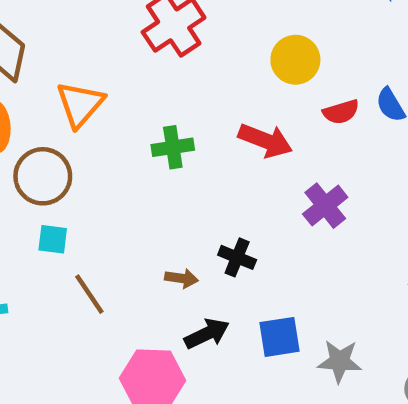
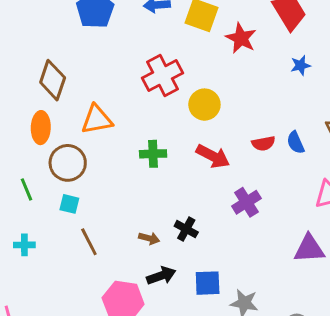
yellow circle: (295, 60) -> (204, 105), moved
orange triangle: (80, 104) -> (97, 119), turned 32

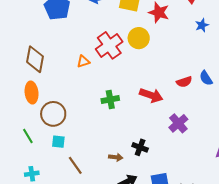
yellow circle: (204, 105) -> (139, 38), moved
orange triangle: (97, 119) -> (83, 61), moved, size x0.6

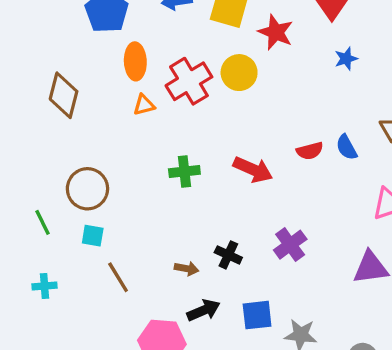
orange ellipse: (32, 93) -> (135, 61), moved
purple cross: (178, 123) -> (290, 245), moved

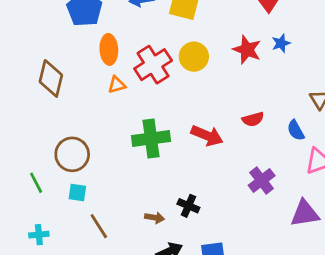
red star: (276, 32) -> (247, 50), moved
blue semicircle: (347, 147) -> (296, 130), moved
green cross: (184, 172) -> (151, 138), size x1.5
purple cross: (290, 245) -> (262, 181), moved

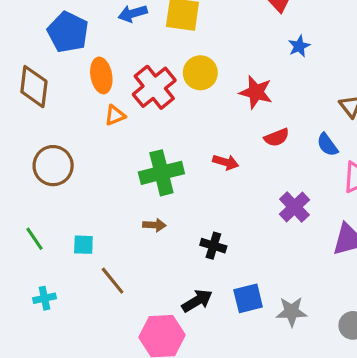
red star: (247, 50) -> (256, 92), moved
brown diamond: (51, 78) -> (34, 87), moved
red arrow: (207, 136) -> (226, 162), size x0.7
brown circle: (72, 154) -> (53, 166), moved
brown arrow: (155, 218) -> (154, 225), moved

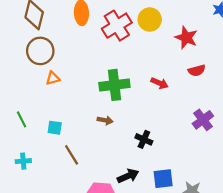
orange triangle: (115, 115) -> (53, 78), moved
brown circle: (53, 166) -> (40, 51), moved

